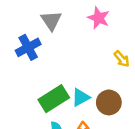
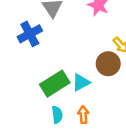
brown circle: (109, 102) -> (108, 64), moved

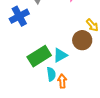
cyan semicircle: (57, 115) -> (51, 74), moved

